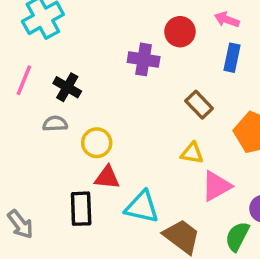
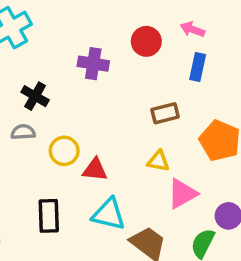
purple cross: (144, 59) -> (93, 64), moved
brown rectangle: (199, 105) -> (165, 113), turned -60
red triangle: (107, 177) -> (95, 170), moved

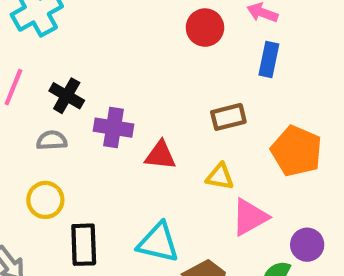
purple cross: (93, 64) -> (113, 128), moved
yellow circle: (64, 151) -> (45, 200), moved
red triangle: (95, 170) -> (160, 155), moved

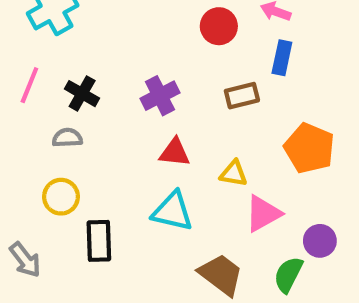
brown rectangle: (228, 117) -> (242, 96), moved
purple cross: (113, 128) -> (160, 96), moved, turned -36
cyan triangle: (158, 243) -> (173, 211), moved

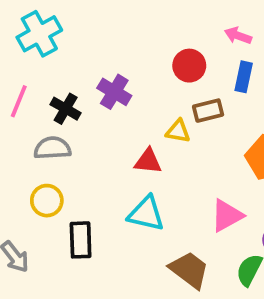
red circle: (219, 26) -> (189, 66), moved
purple cross: (160, 96) -> (114, 92), moved, turned -32
gray semicircle: (67, 138) -> (52, 148), size x1.4
yellow triangle: (234, 174) -> (178, 131), moved

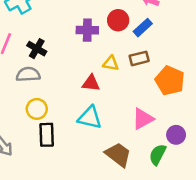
blue rectangle: (244, 77) -> (143, 28), moved, turned 36
purple cross: (114, 92) -> (87, 30), moved, turned -30
brown rectangle: (208, 111) -> (139, 58), moved
yellow circle: (47, 201) -> (37, 109), moved

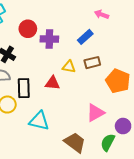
red circle: (118, 20) -> (28, 29), moved
blue rectangle: (143, 28) -> (85, 37), moved
cyan triangle: (90, 118) -> (39, 121), moved
black rectangle: (47, 135) -> (24, 88), moved

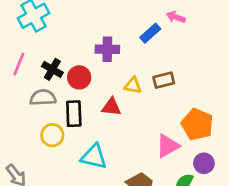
red circle: (28, 29) -> (79, 77), moved
blue rectangle: (85, 37) -> (150, 33), moved
orange pentagon: (118, 81) -> (197, 124), moved

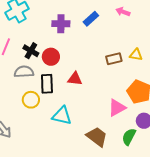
blue rectangle: (150, 33) -> (91, 19), moved
purple cross: (107, 49) -> (61, 24), moved
yellow triangle: (133, 85) -> (136, 55), moved

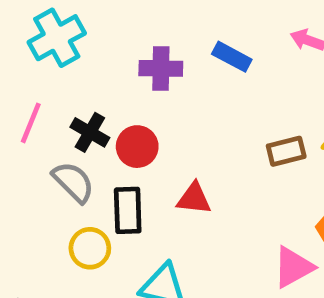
blue rectangle: (91, 19) -> (232, 57), turned 70
gray semicircle: (24, 72) -> (73, 182), turned 48

